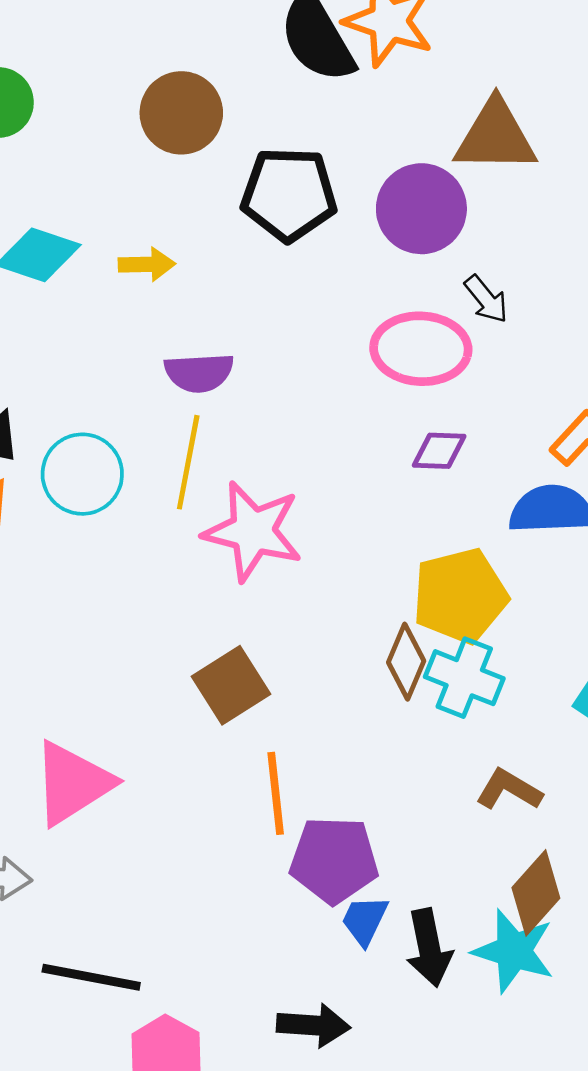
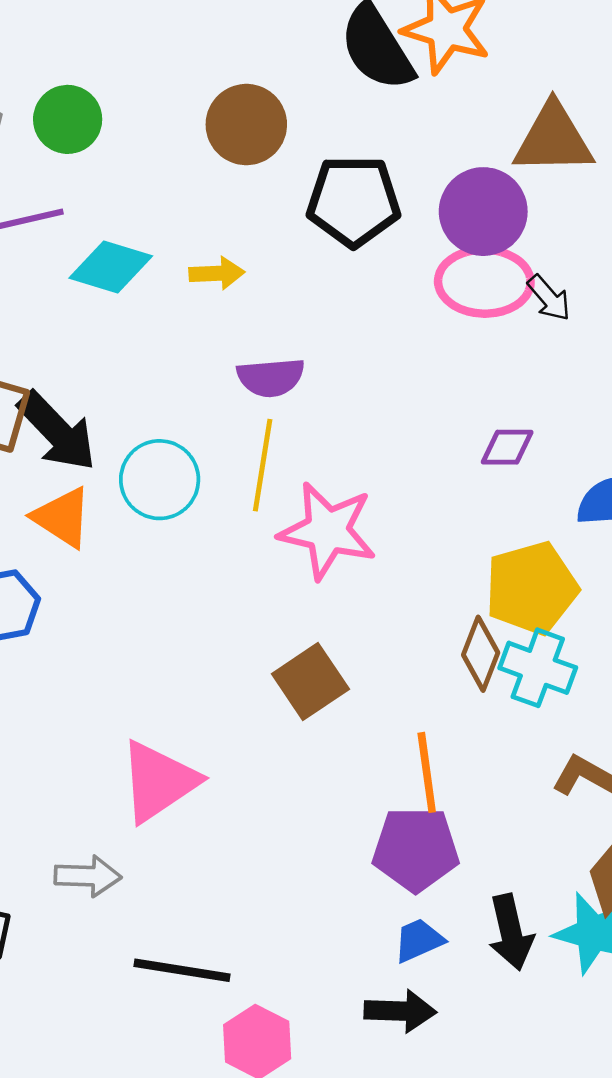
pink ellipse: (421, 349) -> (484, 282), moved
orange line: (276, 793) -> (427, 772), moved
blue trapezoid: (365, 920) -> (419, 940), moved, turned 42

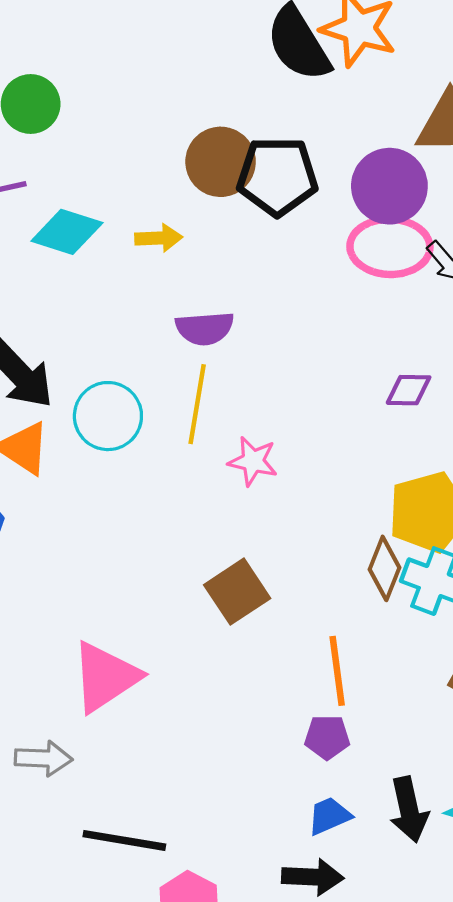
brown circle: (246, 125) -> (221, 162), moved
pink star: (328, 531) -> (253, 461), size x0.6
purple pentagon: (416, 849) -> (327, 737), size x0.6

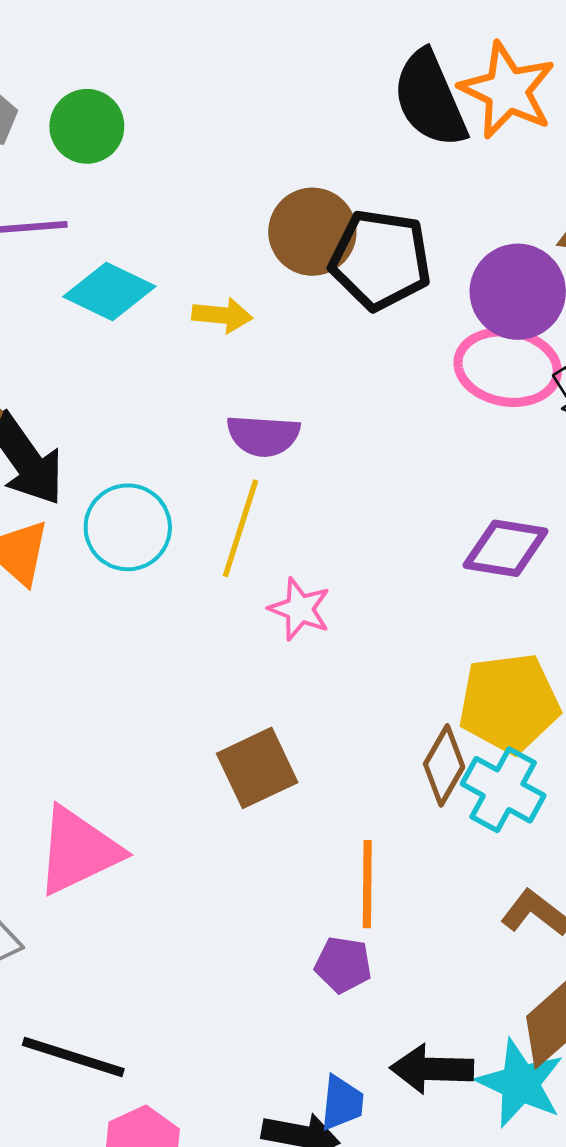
purple diamond: (409, 390) -> (506, 548), size x1.4
black arrow: (409, 810) -> (432, 1069), turned 96
blue trapezoid: (329, 816) -> (342, 1103), moved, turned 111

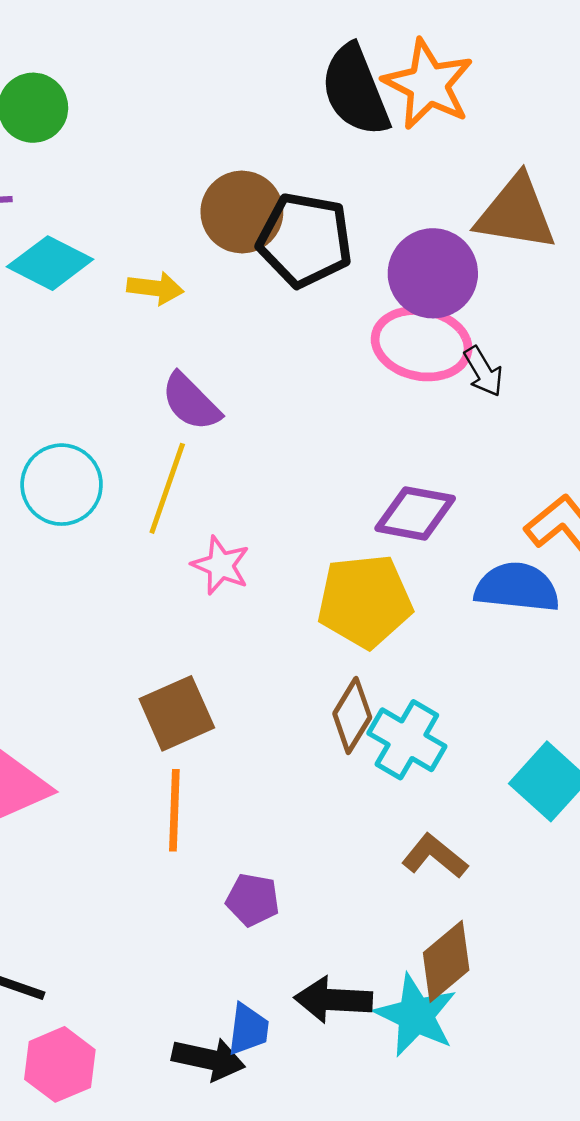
purple semicircle: (263, 436) -> (191, 402), turned 40
yellow pentagon: (509, 703) -> (365, 601), moved
orange line: (367, 884) -> (174, 810), moved

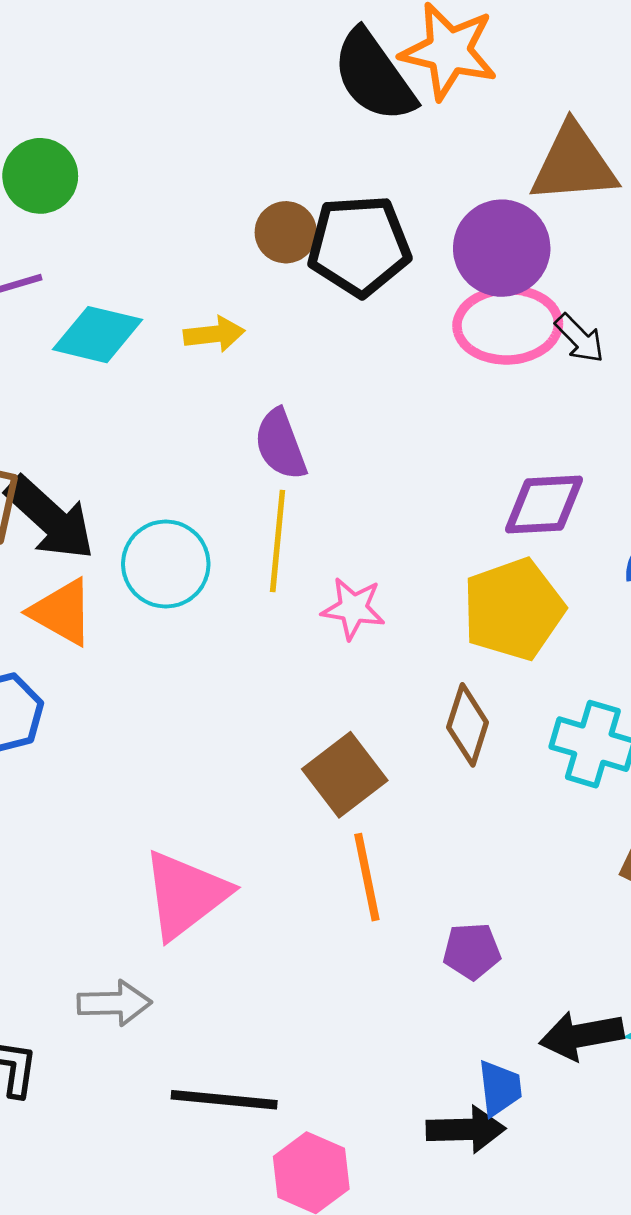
brown circle: (242, 212) -> (286, 232), size x0.7
purple semicircle: (191, 402) -> (280, 444), turned 38
brown diamond: (352, 716) -> (468, 725), moved

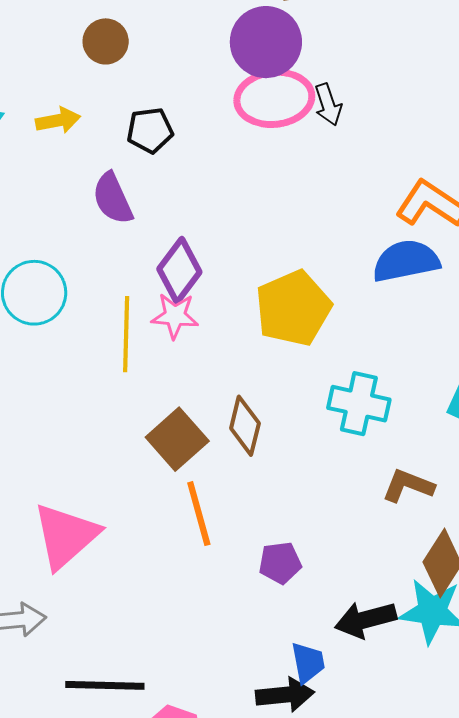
black pentagon: (359, 246) -> (150, 130), moved, size x0.6
black arrow: (580, 338) -> (328, 105), turned 30
purple diamond: (544, 505) -> (179, 270), moved, turned -46
yellow line: (278, 541) -> (126, 334), moved
brown diamond: (468, 725) -> (245, 426), moved

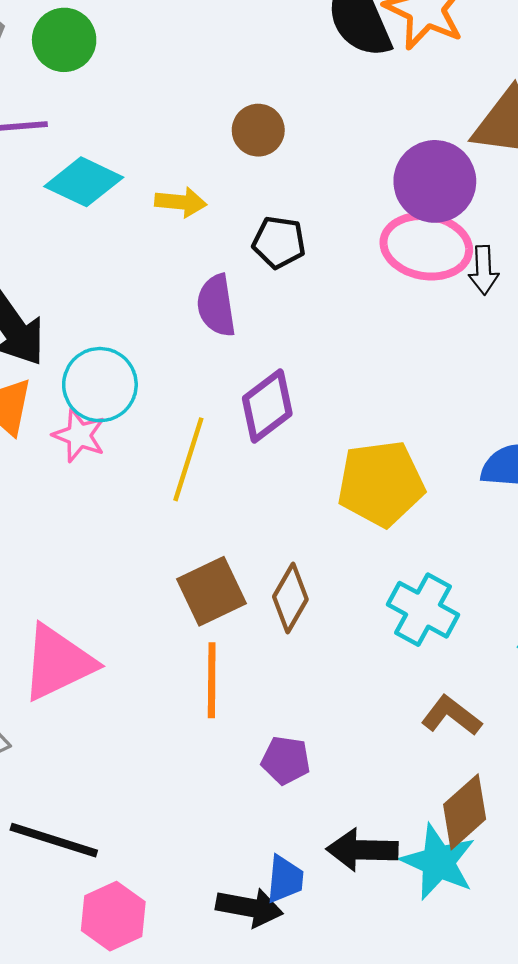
pink star: (175, 316) -> (79, 435), moved

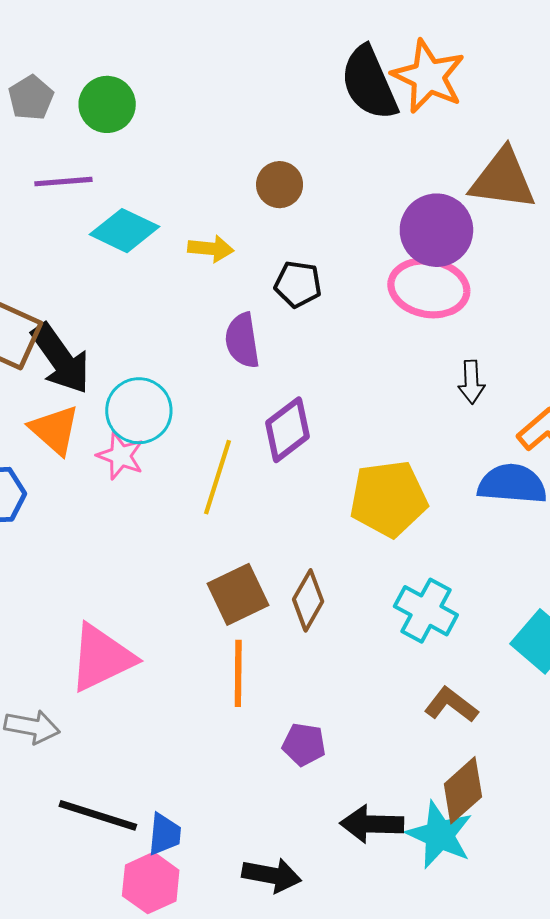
black arrow: (484, 270) -> (471, 382), moved
blue trapezoid: (285, 879) -> (165, 834), moved

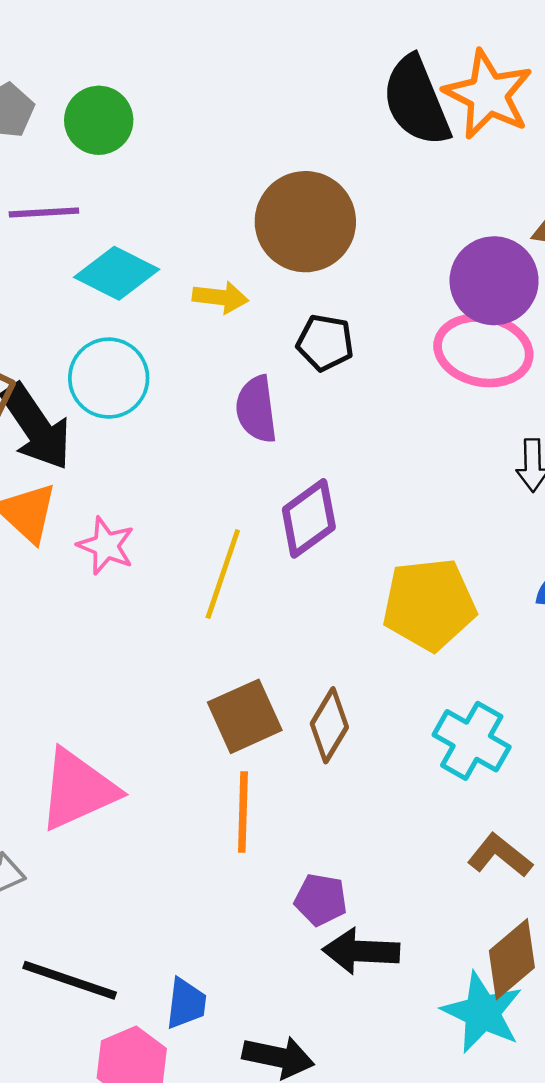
brown circle: (280, 185) -> (305, 222), size x1.8
cyan circle: (139, 411) -> (109, 378), moved
black arrow: (372, 824) -> (361, 951), moved
blue trapezoid: (165, 834) -> (186, 1003), moved

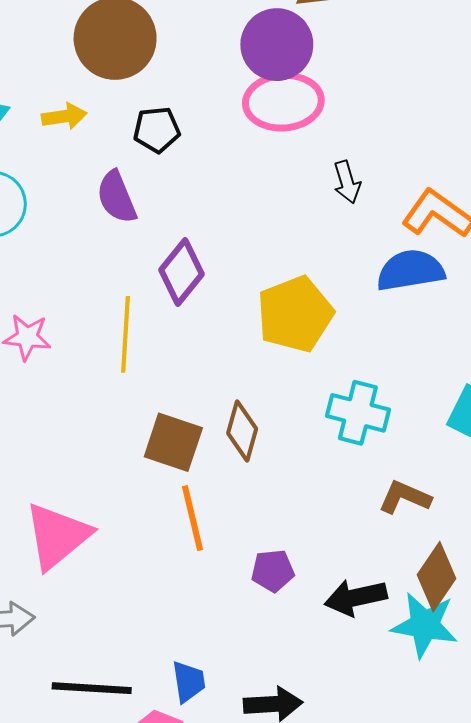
brown square: (245, 716) -> (173, 442), turned -32
black arrow: (361, 951) -> (356, 597), moved

